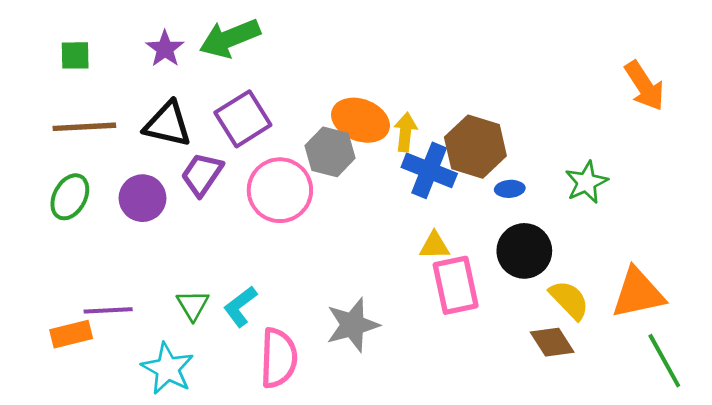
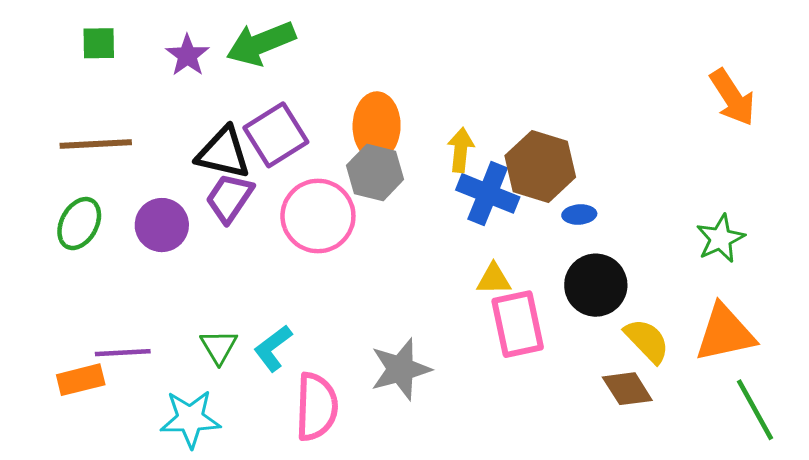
green square: (75, 55) -> (99, 43), moved
orange ellipse: (360, 120) -> (377, 126), moved, turned 70
black triangle: (168, 124) -> (223, 153), moved
green star: (586, 182) -> (720, 239), moved
cyan star: (168, 369) -> (190, 419), turned -30

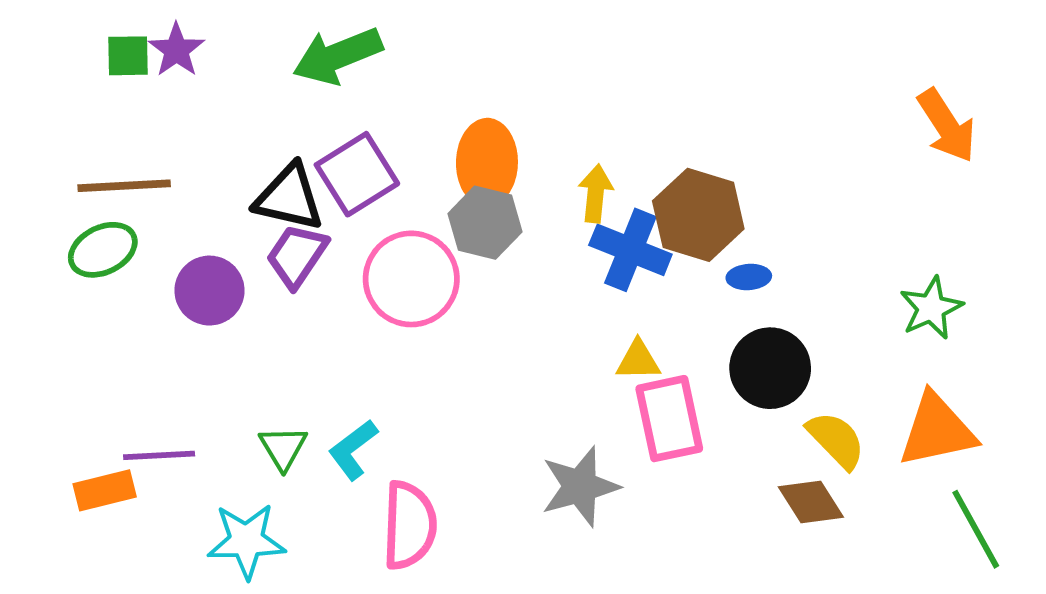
purple star: (187, 55) -> (176, 50), moved
green ellipse: (79, 224) -> (103, 250), moved, turned 36
gray star: (401, 369) -> (580, 486), moved

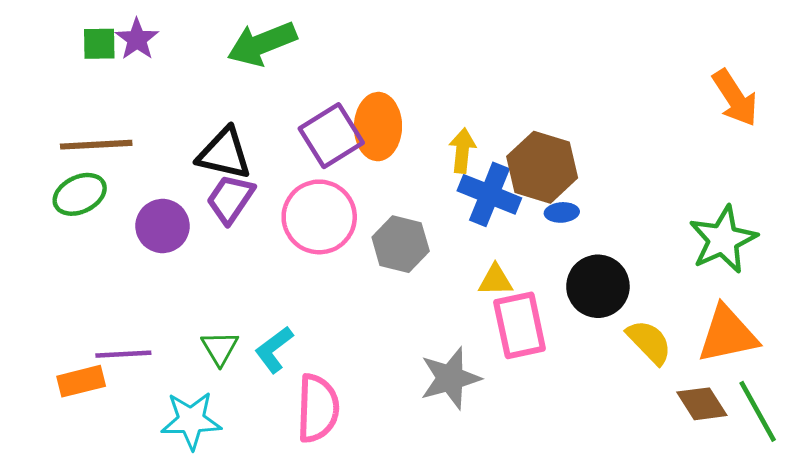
purple square: (357, 174) -> (331, 136), moved
gray hexagon: (485, 223) -> (401, 244), moved
blue ellipse: (749, 277) -> (562, 212), moved
green star: (931, 308) -> (723, 240), size x1.4
brown diamond: (811, 502) -> (702, 404), moved

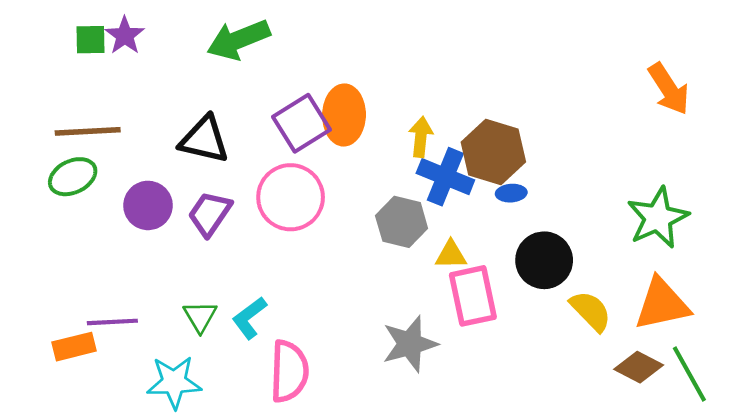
purple trapezoid: (230, 199) -> (210, 214), moved
gray hexagon: (401, 244) -> (402, 222), moved
brown diamond: (702, 404) -> (639, 367), turned -30

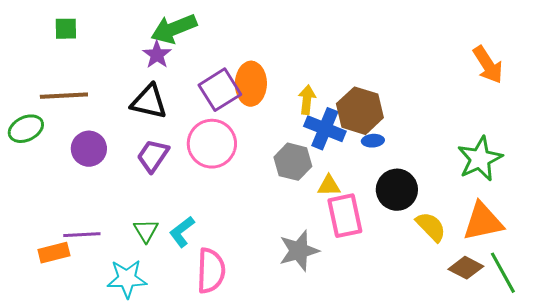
purple star: (125, 36) -> (157, 55), moved
green ellipse: (73, 177) -> (26, 129), moved
purple circle: (148, 205) -> (89, 149), moved

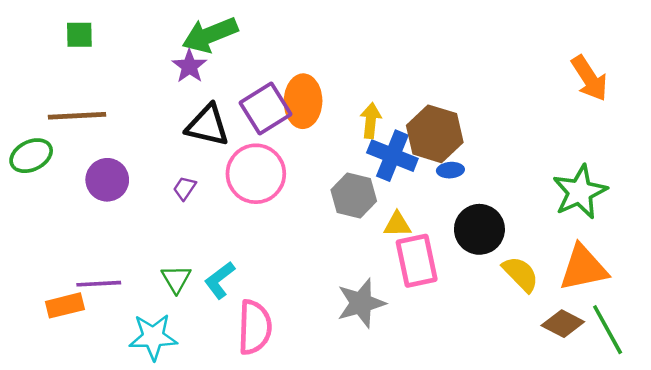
black triangle: (149, 102) -> (208, 125), moved
purple trapezoid: (153, 156) -> (185, 188), size x0.6

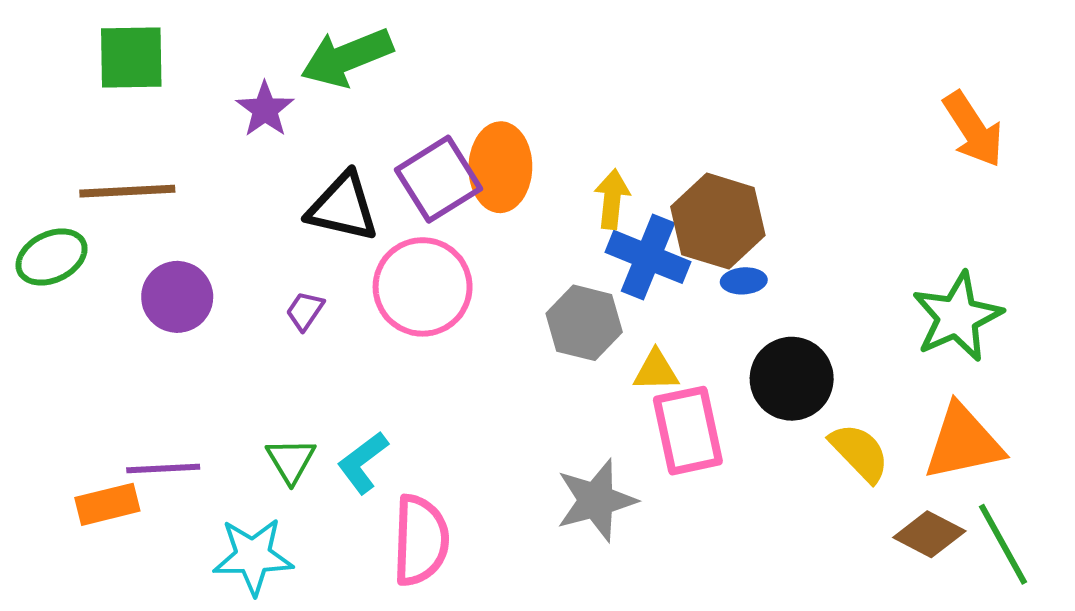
green square: (79, 35) -> (131, 57), size x1.5
purple star: (189, 66) -> (265, 109), moved

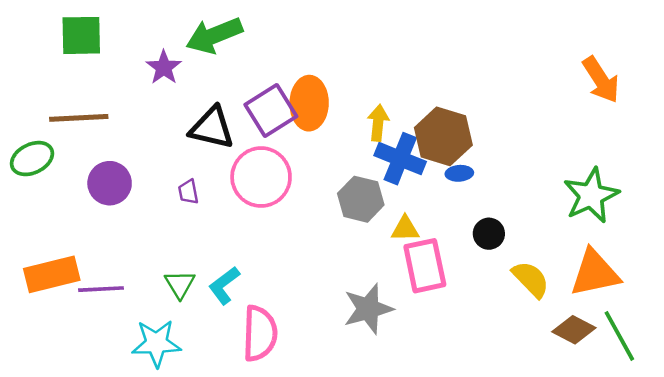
purple trapezoid: (305, 311) -> (188, 192), turned -45
black circle: (792, 379) -> (489, 234), size x0.6
orange rectangle: (107, 504) -> (52, 274), moved, size x1.4

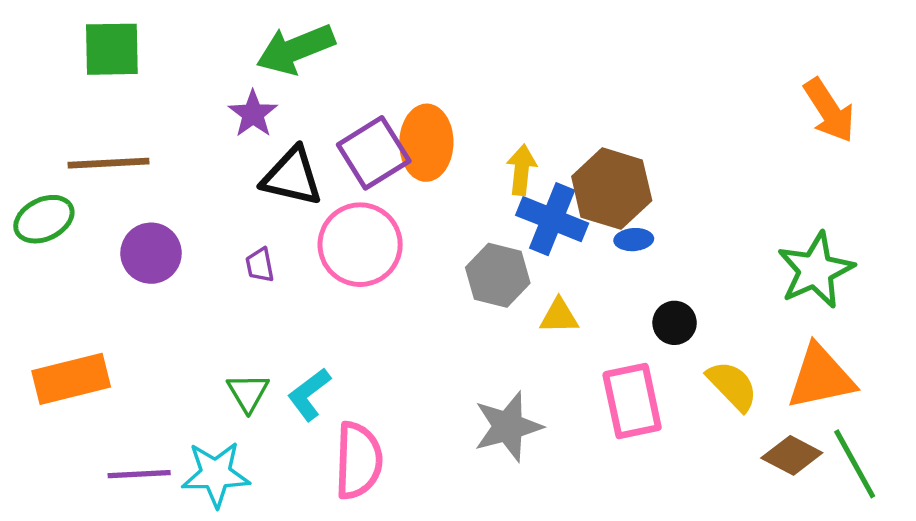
purple star: (164, 67) -> (253, 114), moved
pink rectangle: (425, 266) -> (632, 401), moved
purple line: (101, 289) -> (139, 474), moved

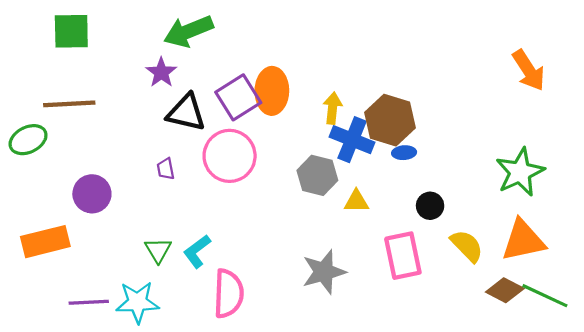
purple circle: (151, 253) -> (92, 194), moved
green line: (855, 464) -> (545, 296), turned -36

